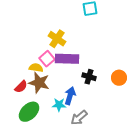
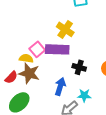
yellow cross: (57, 39) -> (65, 29), moved
cyan star: (59, 105) -> (84, 95), moved

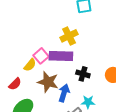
yellow cross: (65, 29) -> (69, 36), turned 30
yellow semicircle: (26, 58) -> (30, 65), turned 120
brown star: (29, 73) -> (48, 82), moved

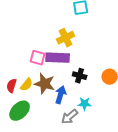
pink square: (41, 56) -> (38, 58), turned -35
yellow semicircle: (30, 65) -> (27, 85), moved
red semicircle: (15, 84) -> (12, 86), turned 152

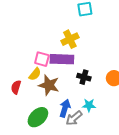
yellow semicircle: (27, 85) -> (35, 74), moved
blue arrow: (61, 95) -> (65, 108), moved
green ellipse: (20, 111) -> (38, 117), moved

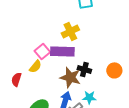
pink square: (42, 59) -> (42, 51), turned 35
brown star: (49, 85) -> (70, 77), moved

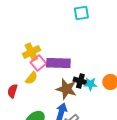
yellow cross: (70, 31) -> (31, 52), moved
cyan star: (89, 97) -> (90, 84), moved

